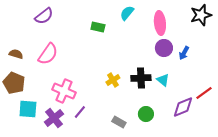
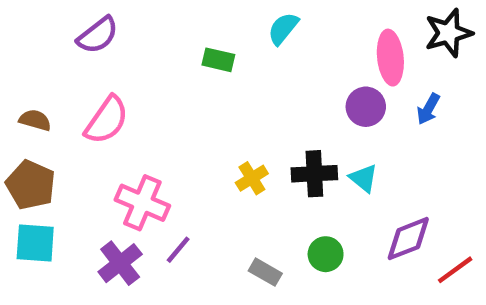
pink ellipse: (160, 23) -> (390, 58), moved
blue arrow: (184, 53) -> (428, 109), moved
red line: (204, 93) -> (455, 270), moved
cyan square: (28, 109) -> (35, 243), moved

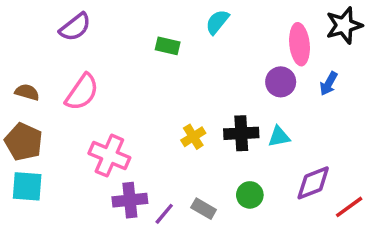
cyan triangle: (364, 178) -> (279, 137), turned -50
purple line: (178, 250) -> (164, 214), moved
purple cross: (120, 263) -> (130, 200), moved, turned 32

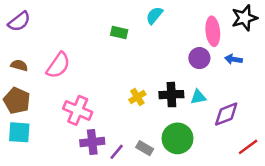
purple semicircle: (75, 27) -> (19, 22), moved
blue arrow: (329, 84) -> (233, 59), turned 70
purple diamond: (313, 183) -> (226, 114), moved
green circle: (250, 195) -> (177, 138), size x1.6

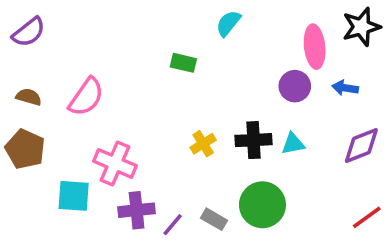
green rectangle: (119, 32) -> (183, 63), moved
purple diamond: (226, 114) -> (361, 145), moved
cyan square: (19, 132) -> (74, 196), moved

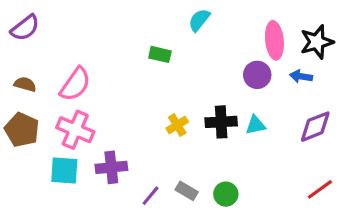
black star: (361, 27) -> (317, 42), moved
pink cross: (115, 163) -> (75, 130), moved
green circle: (262, 205) -> (226, 194), moved, size x0.6
purple cross: (137, 210) -> (111, 167), moved

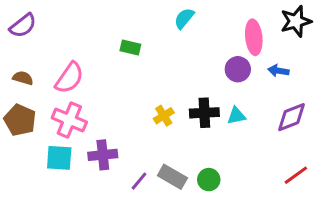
black star: (317, 42) -> (296, 21), moved
green rectangle: (160, 54) -> (130, 47), moved
gray rectangle: (187, 191) -> (172, 177), size x1.4

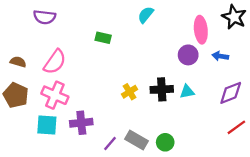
black star: (296, 21) -> (234, 17), turned -30
purple semicircle: (23, 26) -> (45, 17), moved, turned 45
red line: (296, 175) -> (236, 127), moved

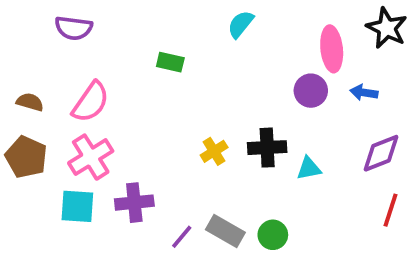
cyan triangle: (187, 92) -> (309, 168), moved
pink cross: (55, 95) -> (91, 157), turned 35
red line: (236, 127) -> (390, 210), turned -36

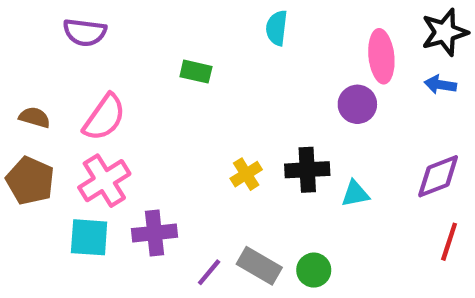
cyan semicircle: (241, 24) -> (277, 28), turned -32
black star: (387, 28) -> (445, 32), turned 30
blue arrow: (364, 92) -> (440, 85), moved

